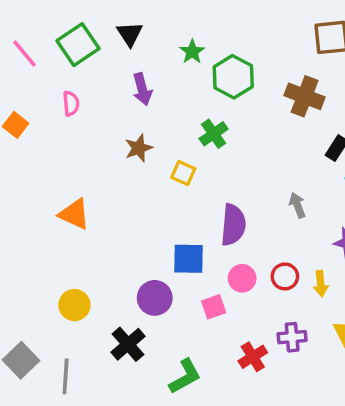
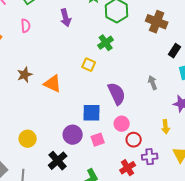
brown star: (139, 148) -> (25, 75), moved
orange triangle: (74, 214) -> (53, 84), moved
purple semicircle: (233, 225) -> (117, 94), turned -30
red circle: (285, 276) -> (134, 140), moved
pink square: (214, 307) -> (98, 140), moved

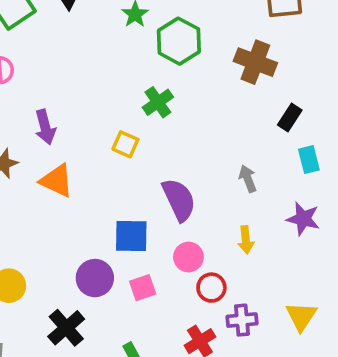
purple arrow: (66, 18) -> (45, 127), moved
yellow arrow: (166, 127) -> (246, 240), moved

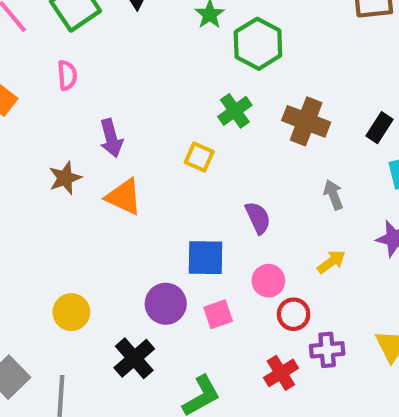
brown cross: (255, 62) -> (306, 121), moved
purple semicircle: (179, 200) -> (258, 218), size x0.7
yellow arrow: (246, 240) -> (331, 262), turned -120

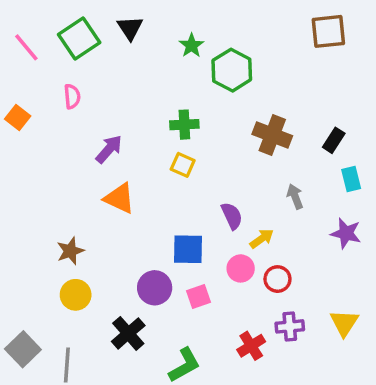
green cross: (235, 111) -> (184, 125), moved, turned 32
purple arrow: (111, 138) -> (109, 149), turned -124
brown star: (65, 178) -> (70, 251), moved
yellow arrow: (331, 262) -> (262, 239), moved
red circle: (294, 314) -> (277, 279), moved

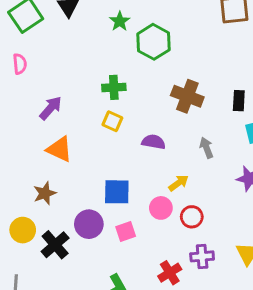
black rectangle: (334, 140) -> (239, 101), turned -30
purple semicircle: (232, 216) -> (154, 142), moved, turned -55
brown star: (70, 251) -> (45, 193), moved
black cross: (128, 333) -> (55, 245), moved

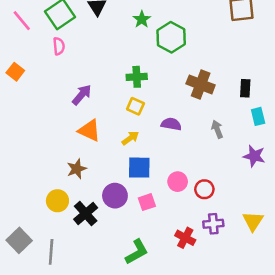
pink semicircle: (20, 64) -> (59, 46), moved
yellow arrow: (179, 183) -> (130, 138), moved
red cross: (170, 273) -> (185, 238), turned -30

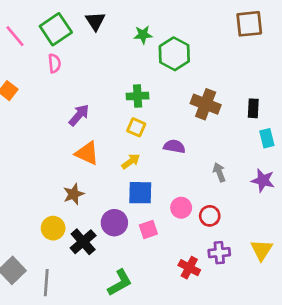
green star: (142, 19) -> (143, 35), turned 30
gray arrow: (217, 129) -> (219, 172), moved
green L-shape: (137, 252) -> (120, 283), moved

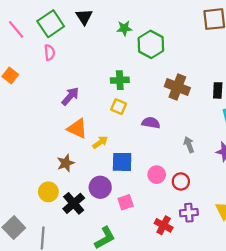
yellow arrow: (131, 161) -> (100, 142), moved
pink square: (148, 229) -> (126, 202), moved

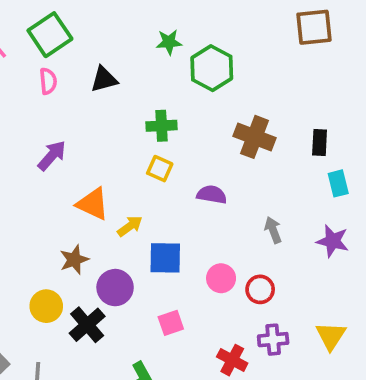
black triangle: (84, 17) -> (104, 79), moved, turned 48
purple arrow: (70, 96) -> (52, 156), moved
purple circle: (100, 187) -> (115, 288), moved

